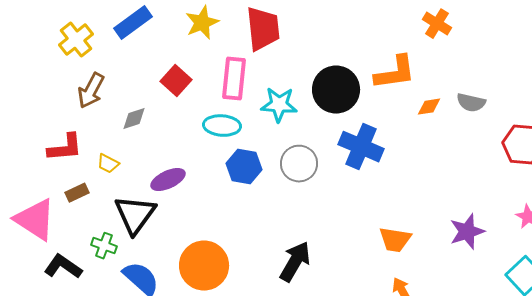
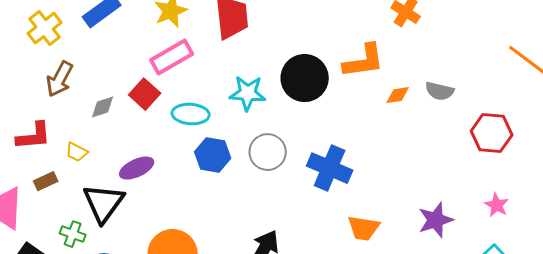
pink rectangle: (234, 79) -> (172, 57), moved, turned 54
red square: (176, 81) -> (145, 94), moved
blue cross: (361, 147) -> (330, 168), moved

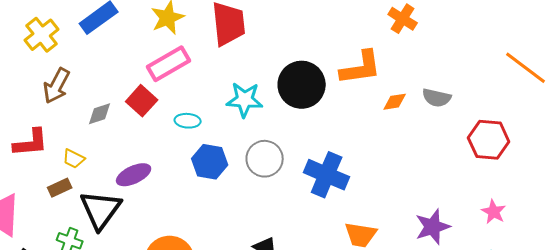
cyan ellipse: (191, 114) -> (188, 121), size x0.7
brown rectangle: (46, 181) -> (60, 188), moved

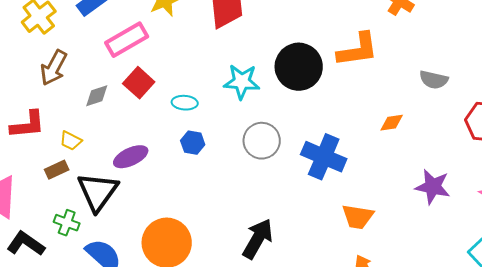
pink rectangle: (169, 64) -> (127, 40), moved
orange diamond: (395, 102) -> (392, 123), moved
blue hexagon: (210, 162) -> (193, 143), moved, size x0.7
purple star: (433, 227) -> (433, 187), moved, turned 30

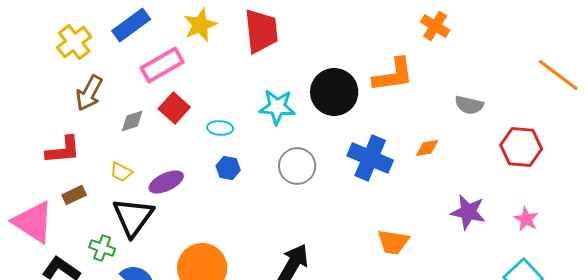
yellow trapezoid: (71, 141) -> (121, 172), moved
blue cross: (324, 157) -> (370, 158), moved
brown rectangle: (57, 170) -> (74, 195), moved

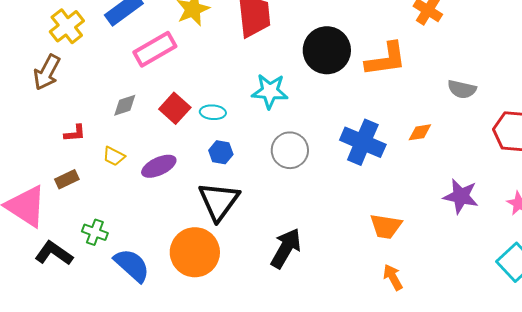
black circle: (334, 92) -> (327, 50), moved
brown arrow: (89, 93) -> (47, 72), moved
red square: (174, 108) -> (175, 108), moved
red L-shape: (63, 150) -> (75, 133), moved, size x0.6
black triangle: (133, 217) -> (219, 201), moved

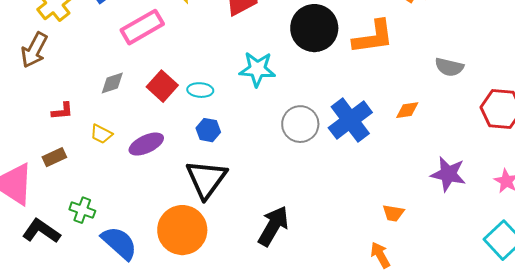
blue cross: (363, 142) -> (350, 120), turned 30
gray circle: (290, 150) -> (300, 124), moved
orange trapezoid: (386, 226) -> (393, 213), moved, size x0.7

